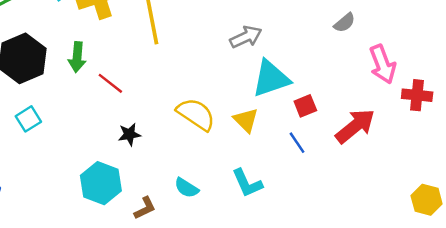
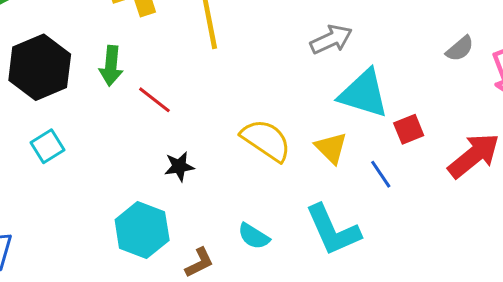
gray semicircle: (345, 23) -> (460, 49), moved
cyan triangle: (271, 79) -> (364, 94), turned 36
blue line: (297, 143) -> (381, 174), moved
cyan L-shape: (247, 183) -> (333, 230), size x1.4

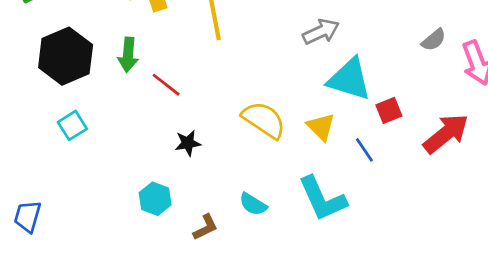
cyan hexagon: (142, 230) -> (155, 199), size x0.7

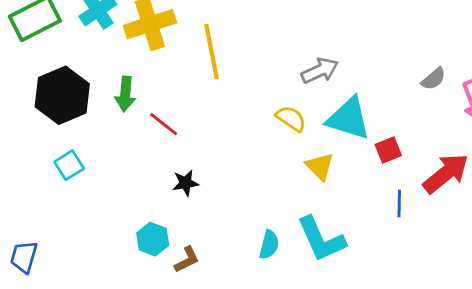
yellow semicircle: (264, 120) -> (291, 119), moved, size x0.7
blue line: (364, 150) -> (399, 204), moved, turned 35
cyan semicircle: (253, 204) -> (269, 245), moved, turned -108
brown L-shape: (205, 227) -> (187, 260), moved

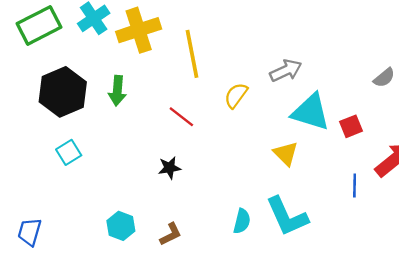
yellow semicircle: (291, 119) -> (236, 95), moved, turned -88
red line: (164, 124) -> (181, 117), moved
red square: (388, 150) -> (351, 126), moved
cyan hexagon: (153, 239) -> (121, 226), moved

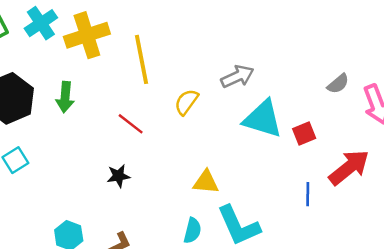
yellow triangle: (286, 154) -> (206, 182), moved, turned -40

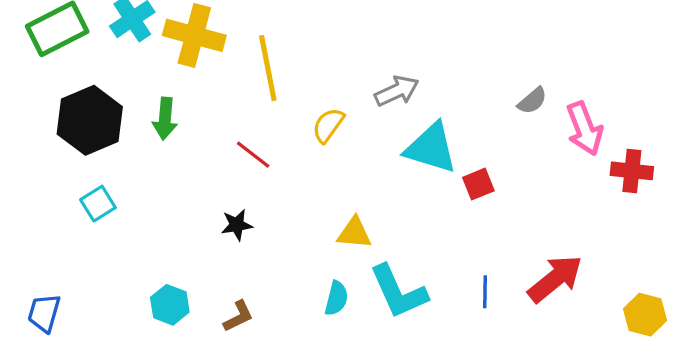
yellow cross: (87, 35) -> (194, 35), turned 33
red square: (304, 133) -> (478, 184), moved
red arrow: (349, 167) -> (555, 279), moved
blue line: (308, 194) -> (485, 292), moved

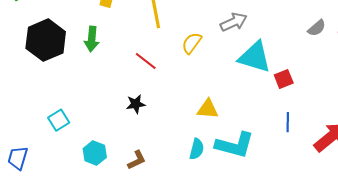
cyan square: (98, 204) -> (59, 120), moved
cyan L-shape: (398, 292) -> (235, 145), turned -51
blue line: (485, 292) -> (288, 122), moved

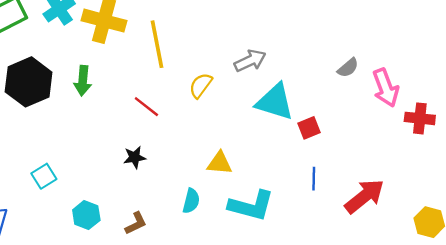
cyan semicircle: (197, 149) -> (191, 201), moved

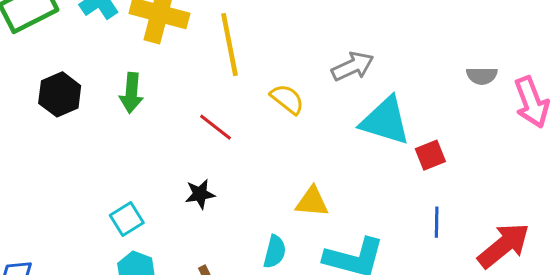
gray semicircle: (348, 68) -> (482, 76), turned 40
black hexagon: (29, 82) -> (60, 94), size x0.7
yellow semicircle: (201, 85) -> (287, 99), turned 92
cyan square: (44, 176) -> (127, 219), moved

